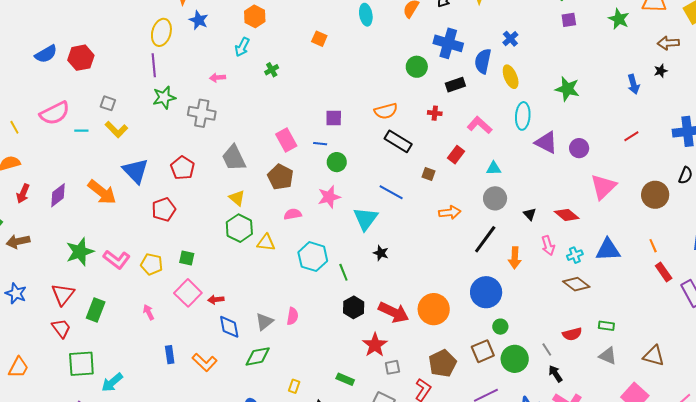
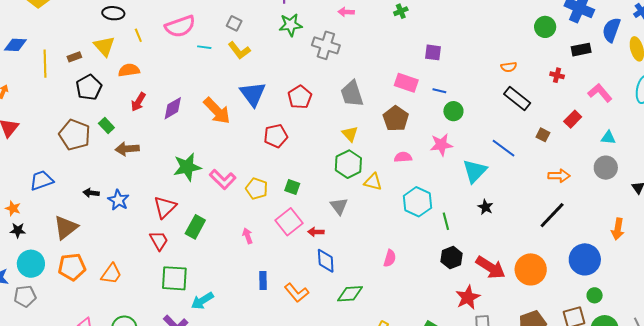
orange semicircle: (386, 111) -> (509, 67), size x0.7
purple square: (334, 118) -> (433, 52), moved
pink rectangle: (286, 140) -> (406, 83), turned -50
black line: (485, 239) -> (552, 215), moved
gray triangle: (264, 322) -> (339, 206), moved, turned -36

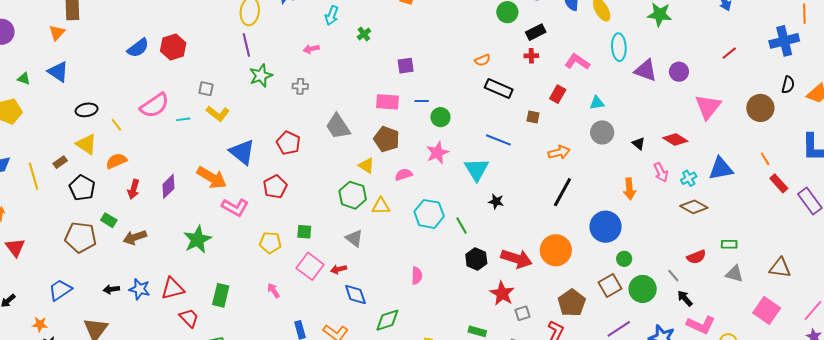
gray cross: (326, 45) -> (300, 86), size x0.6
black rectangle: (581, 50) -> (536, 32), moved
yellow triangle: (350, 134) -> (366, 166), moved
pink L-shape: (223, 179) -> (235, 207), moved
red triangle: (165, 207) -> (173, 289), moved, turned 45

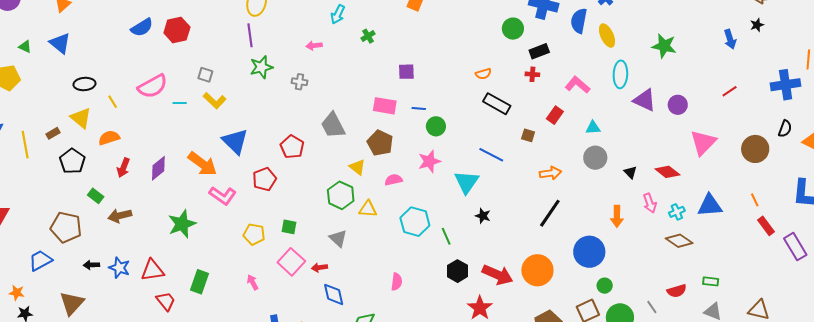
red pentagon: (288, 143) -> (292, 147), moved
brown pentagon: (81, 237) -> (66, 227), moved

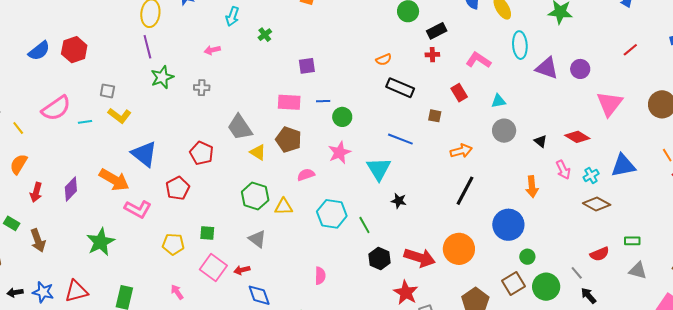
red rectangle: (555, 115) -> (459, 93), turned -60
orange semicircle: (109, 138) -> (19, 164), turned -35
yellow triangle: (357, 167) -> (258, 152), moved
brown arrow: (120, 216) -> (38, 240), turned -90

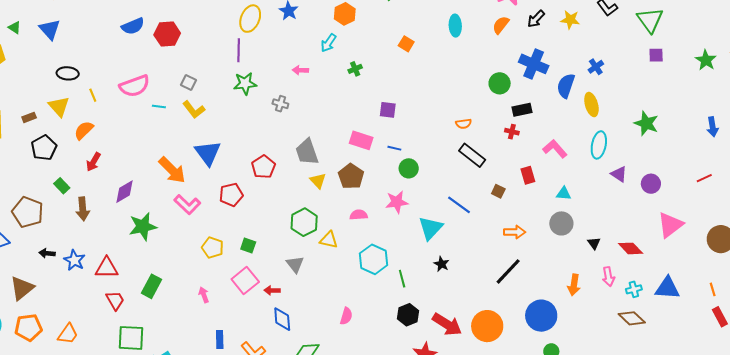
purple triangle: (547, 68) -> (619, 174), size x0.7
purple diamond: (71, 189) -> (125, 192), moved

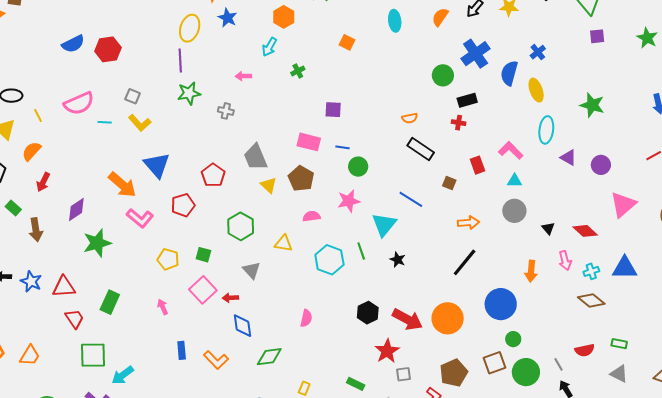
blue cross: (534, 64) -> (476, 54), turned 36
pink L-shape: (555, 149) -> (511, 150), moved
green hexagon: (304, 222) -> (241, 226), moved
green line: (402, 279) -> (361, 251), moved

